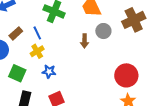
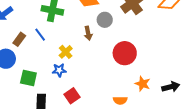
yellow cross: (37, 51) -> (66, 52), moved
red circle: (126, 75) -> (125, 53), moved

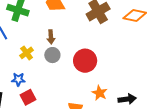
gray circle: (105, 20) -> (52, 55), moved
blue star: (59, 70) -> (18, 79), moved

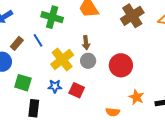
yellow cross: (27, 53) -> (62, 60), size x1.6
red square: (28, 97) -> (77, 90), moved, turned -35

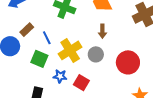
blue line: (38, 40) -> (47, 38), moved
brown arrow: (86, 43) -> (102, 31), moved
green square: (23, 83) -> (39, 59), moved

